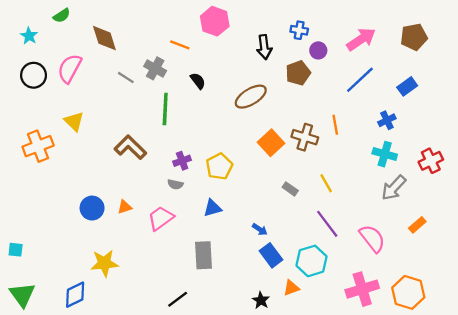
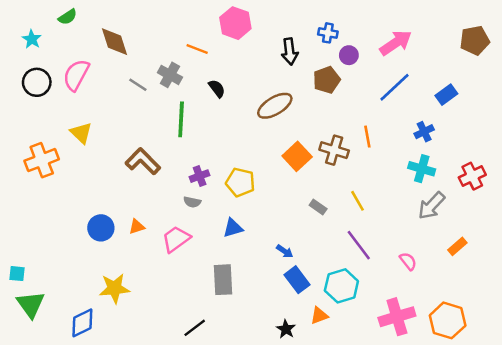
brown pentagon: (414, 37) -> (475, 40), moved
yellow pentagon: (219, 166) -> (240, 182), turned -30
pink semicircle: (372, 238) -> (408, 261), size x0.6
green triangle: (22, 295) -> (31, 304), moved

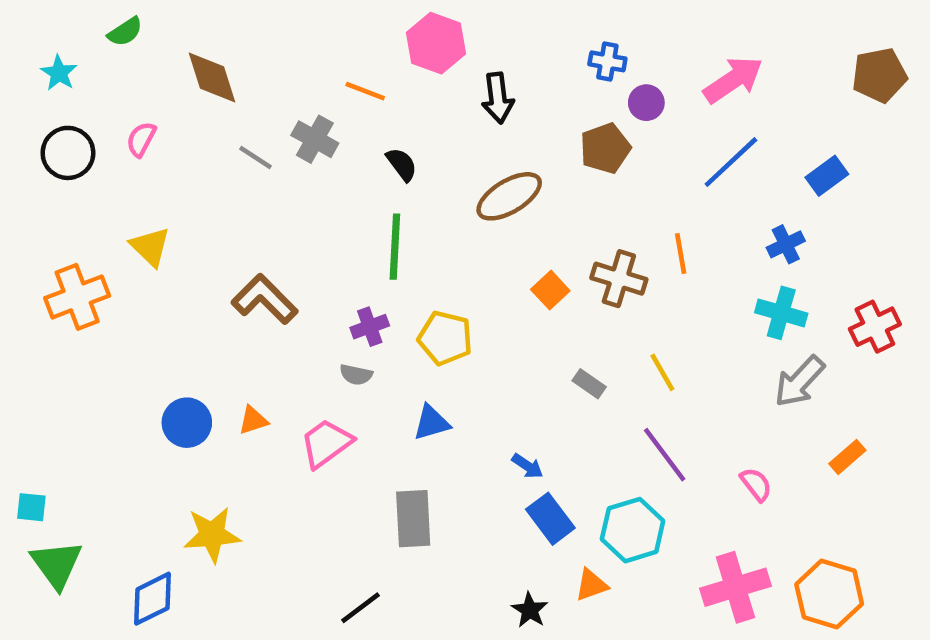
black arrow: (290, 51) -> (498, 98), moved
pink semicircle: (76, 75) -> (141, 139), size x0.6
green line: (181, 119) -> (395, 247), moved
orange square: (297, 156) -> (550, 290), size x0.7

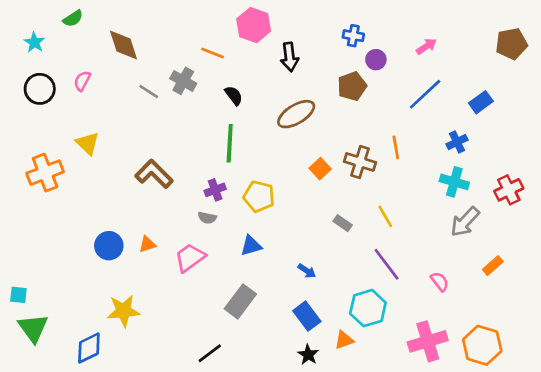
pink arrow: (733, 80) -> (426, 46), size x0.6
gray rectangle: (413, 519) -> (240, 301), turned 40
blue rectangle: (550, 519) -> (307, 316), moved

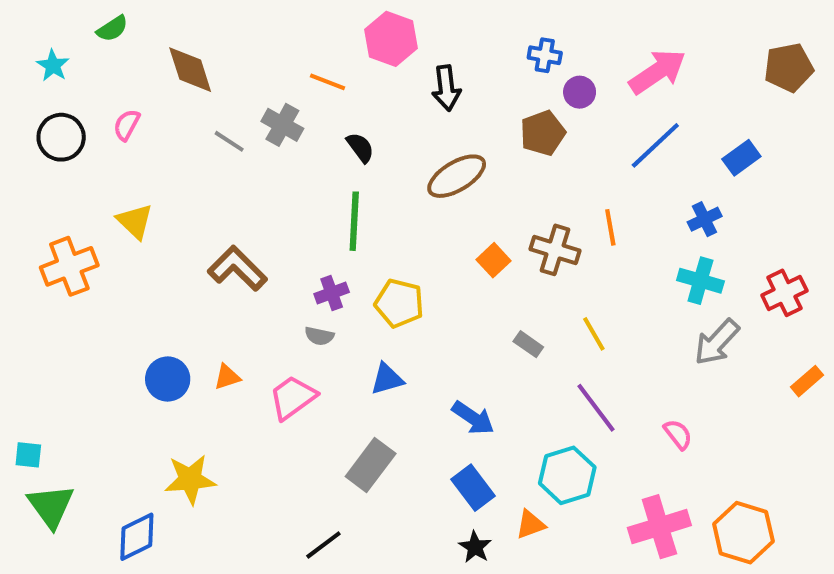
pink arrow: (426, 46) -> (657, 72), size x1.8
orange rectangle: (493, 266) -> (807, 381), moved
blue arrow: (307, 271) -> (473, 418), size x1.5

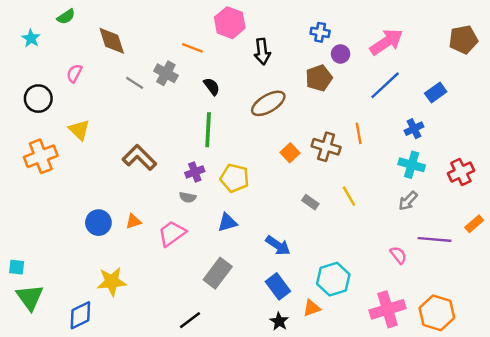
black circle: (61, 137) -> (38, 99), moved
gray arrow: (717, 342) -> (408, 201), moved, size x0.7
purple line: (596, 408) -> (434, 239), moved, turned -48

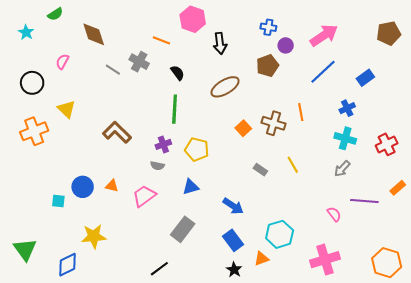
orange triangle: (133, 221) -> (112, 186), turned 32
cyan square: (17, 267) -> (58, 201), moved
orange hexagon: (437, 313) -> (387, 263), moved

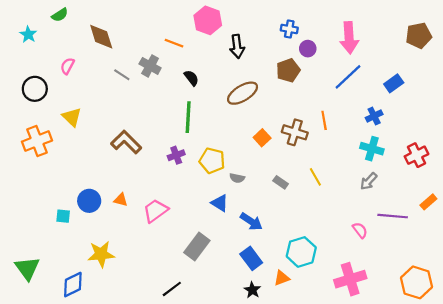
pink arrow: (324, 35) -> (349, 38), turned 120
gray semicircle: (157, 166) -> (237, 178), moved
blue triangle: (191, 187) -> (220, 203), moved, turned 48

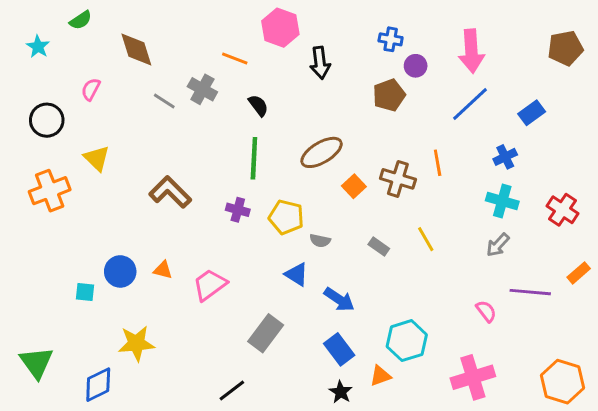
brown ellipse: (243, 93) -> (322, 152), moved
purple cross: (176, 155) -> (238, 210), turned 35
red cross: (417, 155) -> (562, 210), turned -30

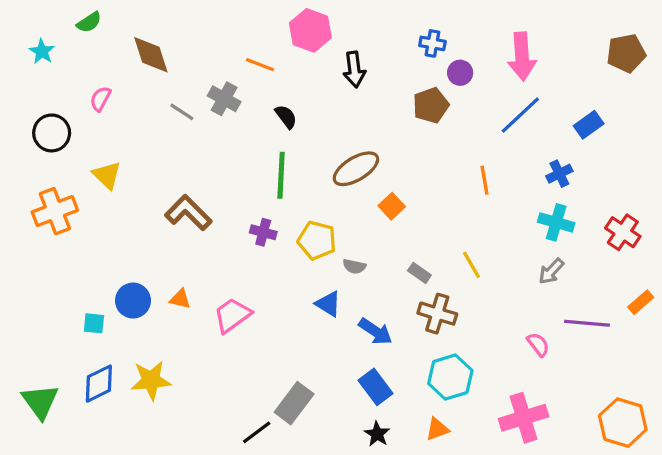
brown cross: (398, 179) -> (437, 314), moved
gray rectangle: (266, 333) -> (294, 403), moved
orange triangle: (380, 376) -> (437, 429), moved
blue diamond: (98, 385) -> (99, 384), moved

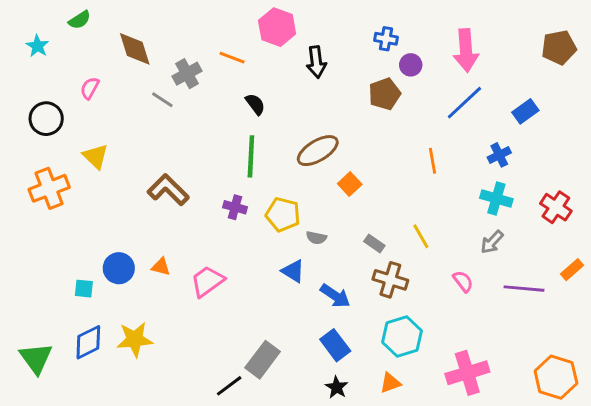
gray cross: (224, 99) -> (187, 74), moved, turned 32
pink semicircle: (538, 345) -> (463, 281), moved

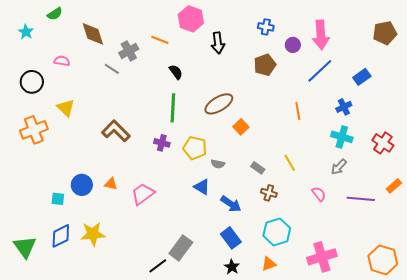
purple circle: (411, 65) -> (293, 45), moved
pink semicircle: (90, 88) -> (62, 61), turned 70
brown cross: (390, 280) -> (269, 193), size x0.7

